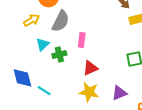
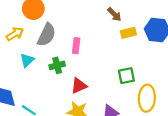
pink rectangle: (82, 40) -> (76, 46), moved
green cross: (59, 54) -> (57, 65), moved

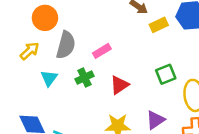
pink rectangle: (76, 46) -> (102, 51), turned 63
red triangle: (79, 86) -> (119, 85), moved

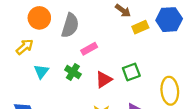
gray semicircle: (66, 45) -> (70, 25), moved
green square: (166, 74) -> (131, 72), moved
green cross: (84, 78) -> (73, 72), turned -35

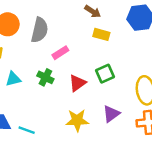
yellow rectangle: (140, 27) -> (101, 34), moved, turned 42
cyan triangle: (41, 72) -> (13, 79), turned 42

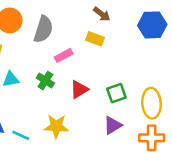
yellow rectangle: (101, 34) -> (95, 39), moved
green square: (105, 74) -> (116, 93), moved
yellow star: (77, 120) -> (56, 126), moved

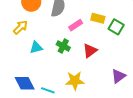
yellow rectangle: (95, 39) -> (98, 18), moved
green square: (116, 93) -> (116, 27), moved, turned -35

